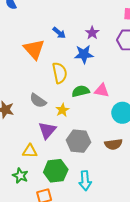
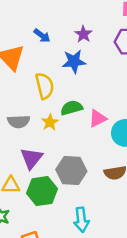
pink triangle: (102, 90) -> (98, 118), moved, turned -35
gray semicircle: (38, 101) -> (19, 122), turned -36
yellow star: (62, 110) -> (50, 122), moved
green hexagon: (56, 171) -> (42, 191), moved

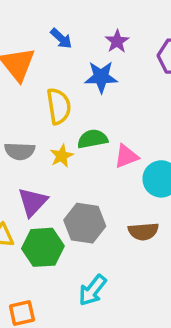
cyan arrow: (81, 220) -> (93, 290), turned 40

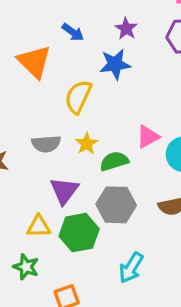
yellow semicircle: (59, 106) -> (78, 97), turned -140
green semicircle: (92, 139) -> (114, 161), moved

